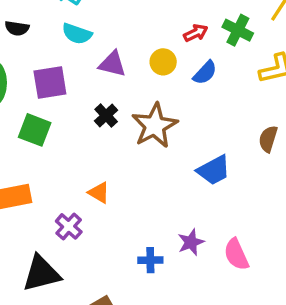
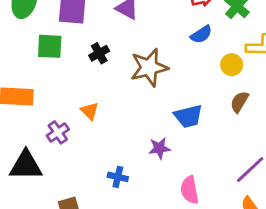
yellow circle: (163, 62) -> (232, 65), moved
black cross: (106, 116) -> (99, 53), moved
green square: (35, 130) -> (50, 46), turned -32
purple star: (191, 242) -> (159, 148), moved

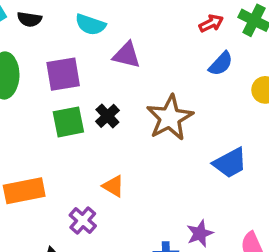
green square: (50, 46) -> (68, 122), moved
purple star: (159, 148) -> (200, 233), moved

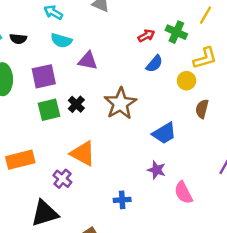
orange triangle: (113, 186) -> (83, 153), size x1.6
purple star: (200, 233) -> (157, 170), moved, turned -30

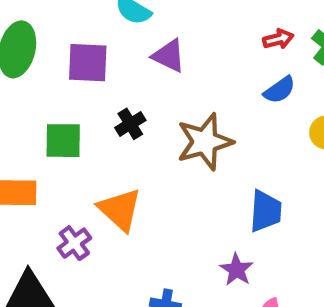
green square: (49, 110) -> (63, 141), moved
blue trapezoid: (164, 133) -> (266, 211), turned -70

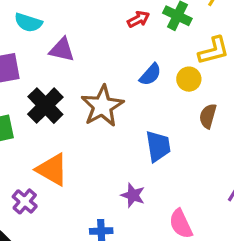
blue semicircle: (280, 90) -> (150, 75), moved
black cross: (130, 124) -> (45, 106), size x1.6
purple star: (237, 270) -> (133, 195), moved

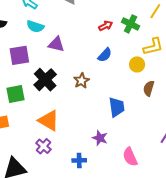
blue semicircle: (150, 75) -> (105, 55), moved
brown star: (102, 106) -> (81, 81), size x0.6
purple cross: (25, 201) -> (43, 146), moved

